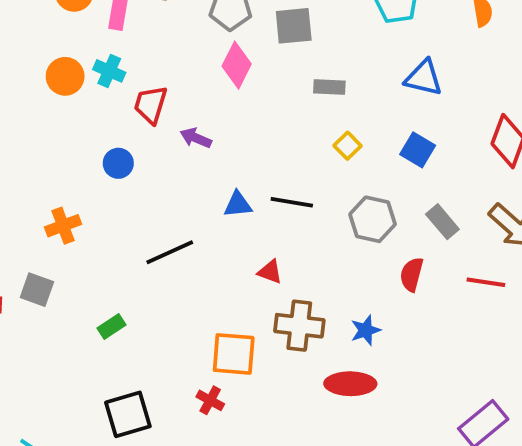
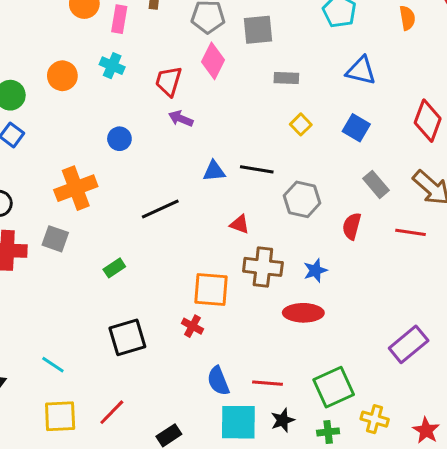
orange circle: (65, 76) -> (62, 76), moved
red trapezoid: (151, 105) -> (169, 81), moved
gray hexagon: (373, 219) -> (302, 199), moved
orange cross: (63, 226) -> (76, 188), size x1.5

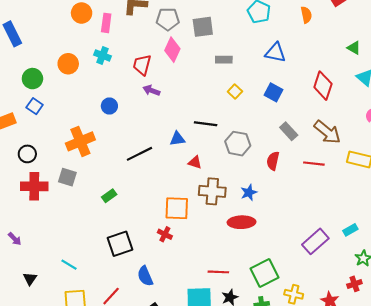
blue triangle: (214, 171) -> (177, 139), moved
blue semicircle: (218, 381) -> (145, 276), moved

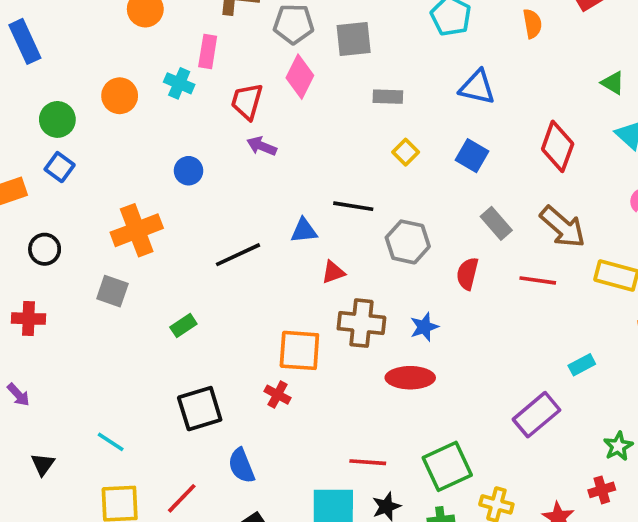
pink rectangle: (106, 23) -> (208, 51), moved
red triangle: (195, 162) -> (333, 272), turned -40
red cross: (34, 186) -> (28, 319), moved, size x0.7
cyan rectangle: (350, 230) -> (582, 365), moved

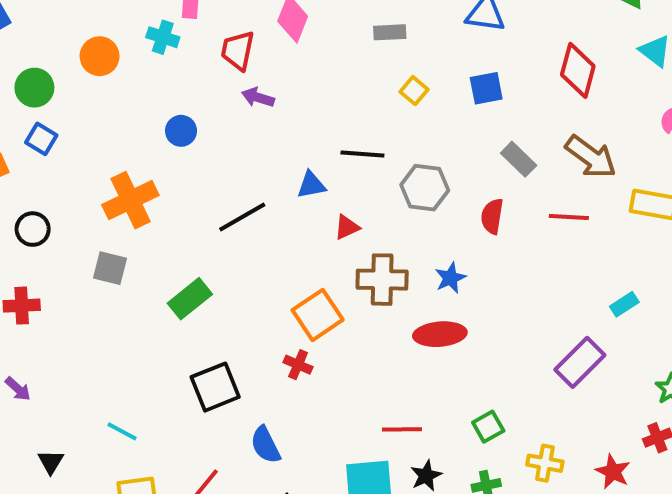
blue square: (472, 156) -> (486, 88), turned -36
green rectangle: (183, 325) -> (190, 299), size x1.5
orange square: (299, 350) -> (318, 315), turned -33
green square: (447, 466) -> (488, 427), size x0.6

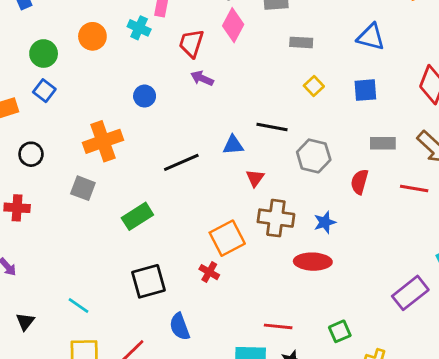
gray rectangle: (519, 159) -> (383, 143), turned -50
red triangle: (347, 227) -> (255, 178), turned -36

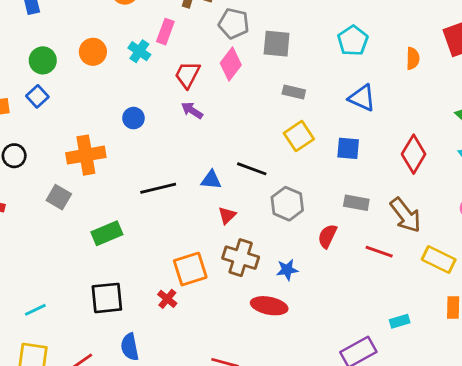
yellow square: (314, 86) -> (299, 136), size x1.5
cyan line: (78, 305) -> (35, 310), turned -70

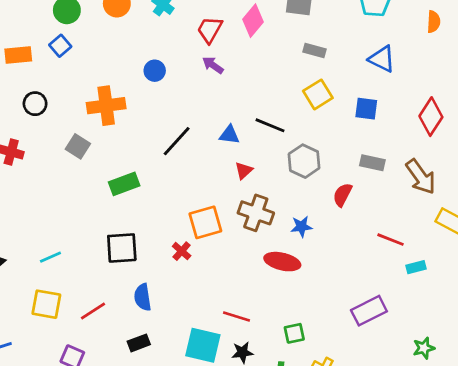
black line: (158, 188) -> (177, 141), turned -36
red line: (379, 252) -> (391, 240), moved
cyan rectangle: (400, 321) -> (416, 267), moved

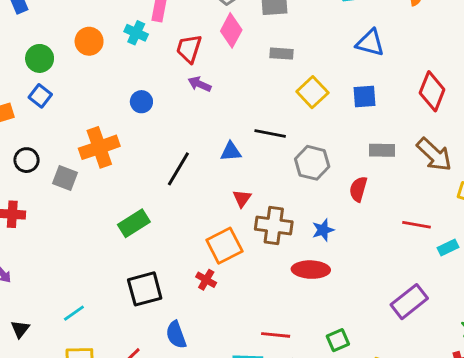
gray rectangle: (314, 51) -> (281, 54), moved
gray square: (78, 146) -> (65, 178), moved
red triangle: (244, 171) -> (242, 198), moved

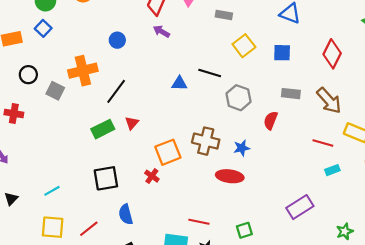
black line: (178, 169) -> (116, 91), moved
red triangle: (242, 198) -> (132, 123), moved
red line: (416, 225) -> (323, 143), moved

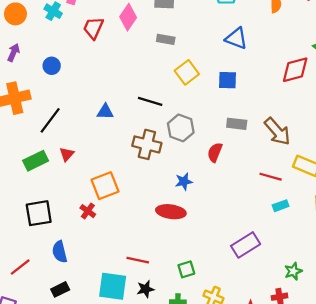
purple arrow: (161, 31) -> (14, 53), moved, turned 84
red diamond: (332, 54) -> (295, 70), moved, turned 48
blue triangle: (179, 83) -> (105, 112), moved
brown cross: (206, 141) -> (147, 144), moved

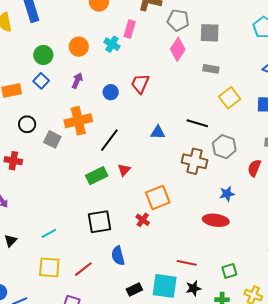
red trapezoid: (93, 28) -> (140, 84), moved
black rectangle: (60, 289) -> (134, 290), moved

